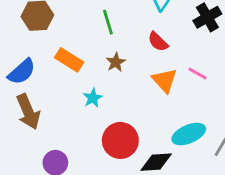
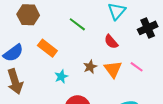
green line: (108, 22) -> (77, 24), turned -42
brown star: (116, 62) -> (90, 67), moved

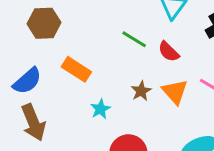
green line: (77, 24) -> (134, 39), moved

